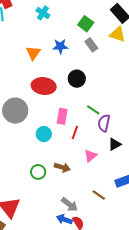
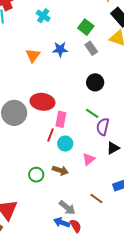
black circle: (77, 79) -> (95, 82), moved
red ellipse: (44, 86) -> (42, 102), moved
red line: (75, 133) -> (50, 135), moved
cyan circle: (44, 134) -> (65, 144), moved

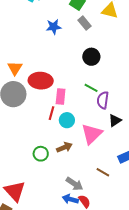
orange triangle: (33, 55) -> (15, 68), moved
pink triangle: (89, 159) -> (92, 134), size x1.6
brown arrow: (60, 170) -> (64, 147), turned -35

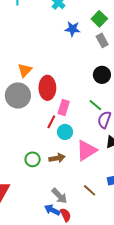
blue star: (54, 27) -> (72, 29), moved
red ellipse: (41, 81) -> (47, 88), turned 75

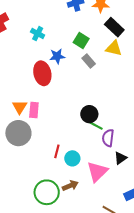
black circle: (102, 75) -> (89, 114), moved
red ellipse: (47, 88) -> (42, 73), moved
pink rectangle: (64, 107) -> (34, 110), moved
green circle: (33, 159) -> (47, 192), size x1.6

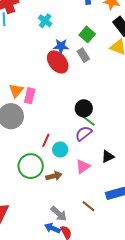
gray rectangle: (89, 61) -> (83, 55), moved
red ellipse: (42, 73) -> (58, 62), moved, turned -35
purple semicircle: (108, 138) -> (84, 133), moved, turned 36
pink triangle: (97, 172) -> (83, 167), size x0.7
green circle: (47, 192) -> (31, 166), moved

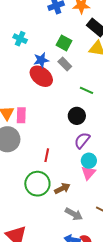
green line: (89, 121) -> (87, 90), moved
cyan circle: (60, 150) -> (89, 161), moved
gray arrow: (59, 214) -> (74, 214), moved

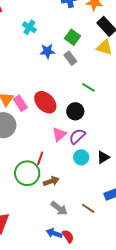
red ellipse: (41, 76) -> (45, 102), moved
pink rectangle: (21, 115) -> (20, 103), turned -42
red line: (47, 155) -> (40, 158), moved
pink triangle: (88, 173) -> (59, 134), moved

